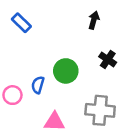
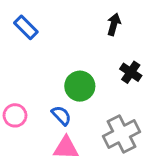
blue semicircle: (38, 85) -> (61, 115), moved, turned 120
gray cross: (100, 110) -> (122, 134), turned -32

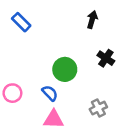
gray cross: (122, 134) -> (98, 108), size x0.6

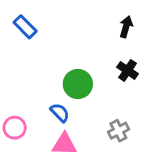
black arrow: (92, 20) -> (126, 27), moved
pink circle: (12, 93) -> (15, 128), moved

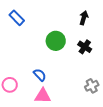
green circle: (78, 84) -> (56, 41), moved
gray cross: (118, 131) -> (92, 86), moved

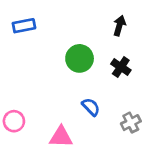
blue rectangle: (17, 18) -> (24, 26), turned -56
blue semicircle: (40, 75) -> (91, 107), moved

